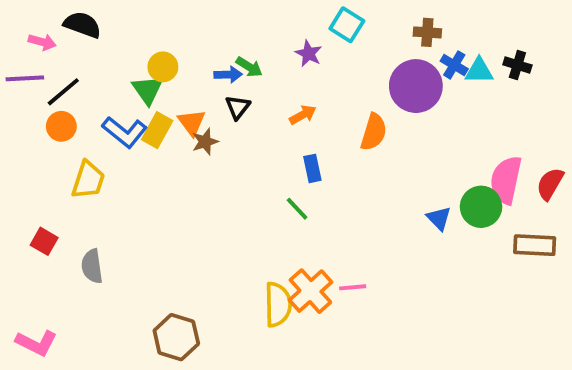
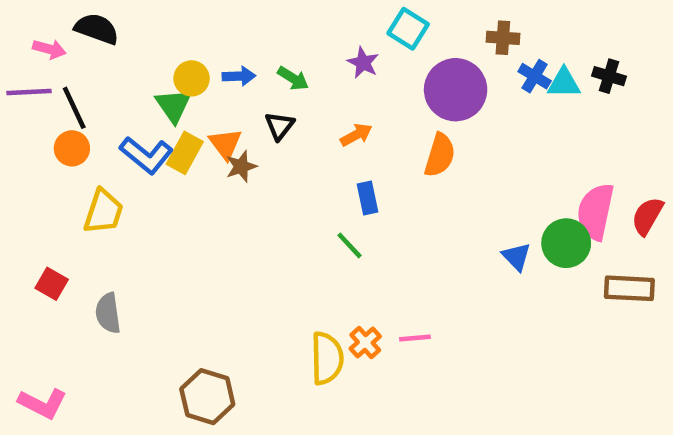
blue arrow: (228, 75) -> (239, 76), moved
purple circle: (416, 86) -> (456, 90), moved
black line: (63, 92) -> (74, 108), turned -75
orange cross: (310, 291) -> (365, 342), size x0.6

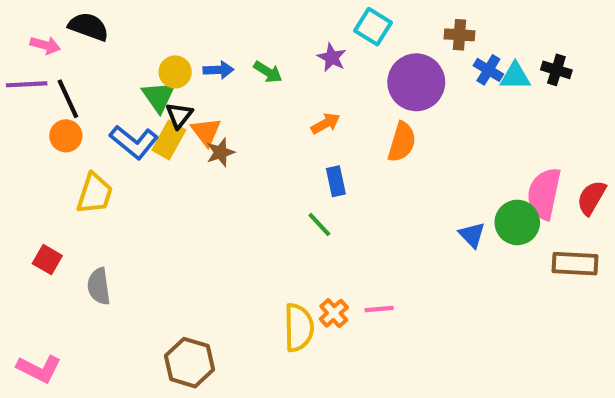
black triangle: (280, 126) -> (179, 115), moved

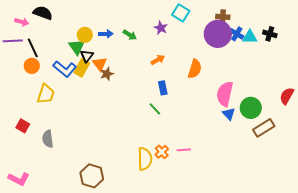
purple circle: (416, 82) -> (218, 34), moved
pink semicircle: (544, 194) -> (225, 94), moved
brown rectangle: (575, 264) -> (264, 128), moved, turned -35

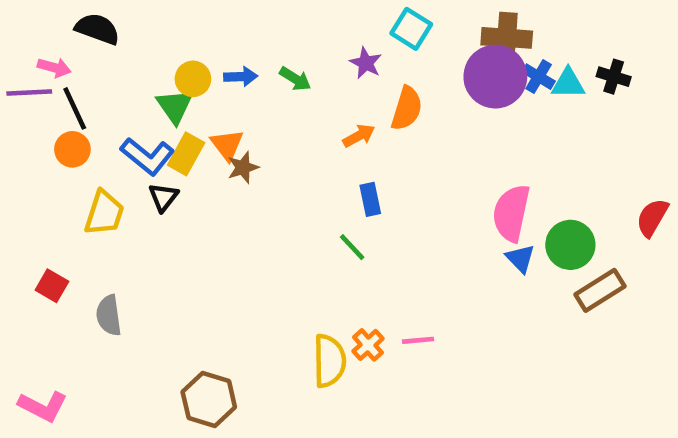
brown cross: (223, 17) -> (507, 38), size x1.5
pink arrow: (22, 22) -> (54, 67), moved
black triangle: (87, 56) -> (163, 197), moved
orange semicircle: (195, 69) -> (407, 108), moved

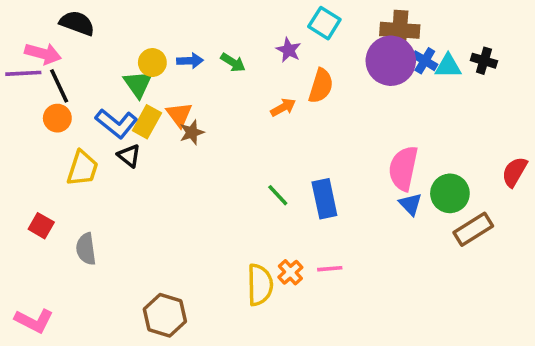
pink arrow: (54, 67) -> (43, 54), size x1.4
black triangle: (163, 197) -> (129, 156), turned -30
blue rectangle: (370, 199) -> (324, 199), moved, size x1.5

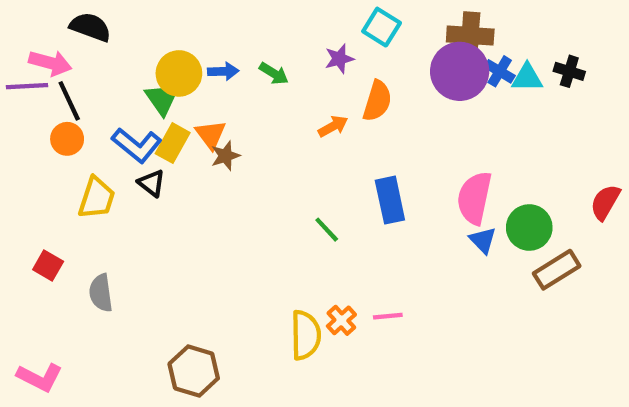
purple star: (289, 50) -> (339, 59), turned 30
yellow circle: (152, 63) -> (179, 73), size x1.4
blue rectangle: (324, 199) -> (390, 200), moved

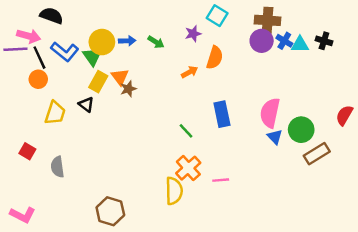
purple circle: (460, 71) -> (262, 41), size x0.7
blue L-shape: (137, 145) -> (65, 52), moved
orange cross: (341, 320) -> (188, 168), moved, size x1.5

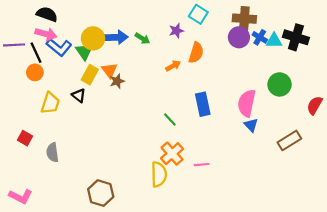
pink arrow: (29, 36) -> (46, 34), moved
blue arrow: (127, 41) -> (116, 37), size x1.5
black cross: (324, 41) -> (296, 37), size x1.6
green circle: (301, 130) -> (280, 84), moved

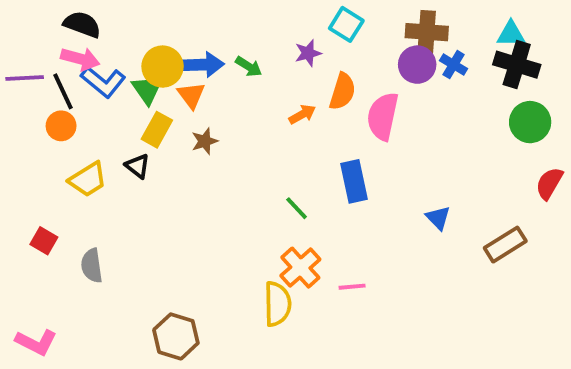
cyan triangle: (274, 41) -> (511, 34), moved
orange triangle: (109, 70) -> (191, 95), moved
green circle: (280, 84) -> (530, 122), moved
yellow trapezoid: (50, 103) -> (88, 179), turned 40
pink semicircle: (247, 103) -> (383, 116), moved

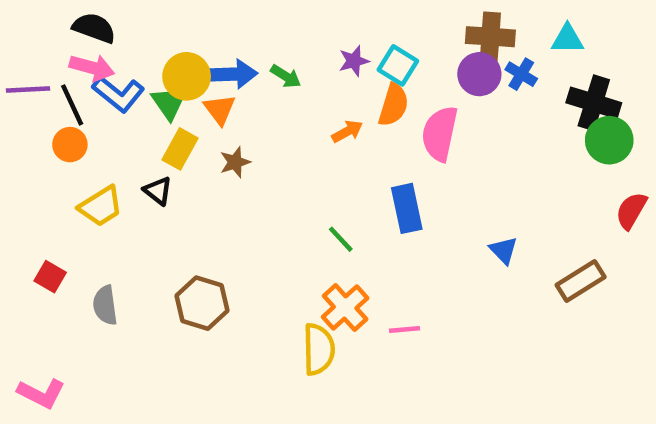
cyan square: (346, 24) -> (398, 65), moved
cyan triangle: (511, 34) -> (567, 39), moved
black cross: (517, 65) -> (594, 103), moved
brown hexagon: (176, 336) -> (202, 303), moved

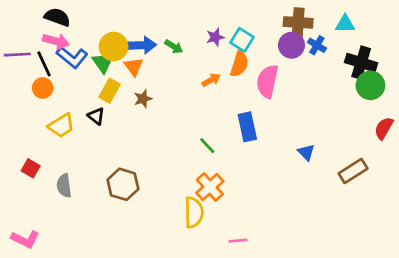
pink line: (405, 329) -> (238, 241), moved

